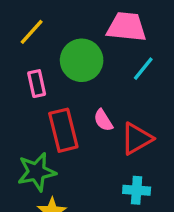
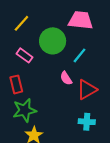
cyan line: (143, 69) -> (79, 55), moved
pink rectangle: (37, 84) -> (25, 55), turned -42
red rectangle: (63, 130) -> (16, 84), moved, size x0.7

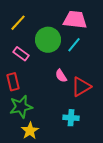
cyan line: (79, 55) -> (74, 45), moved
cyan cross: (87, 122) -> (71, 118), moved

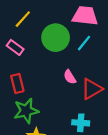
pink rectangle: (21, 54) -> (15, 47), moved

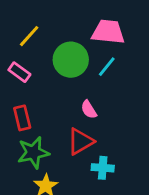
red triangle: (92, 89) -> (80, 141), moved

